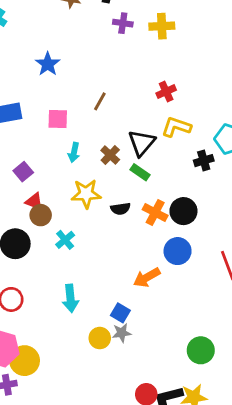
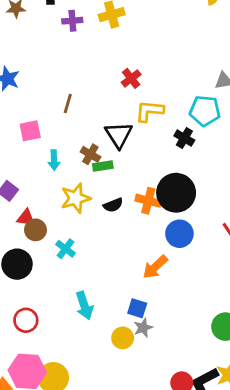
black cross: (204, 161) -> (184, 138), turned -30
green rectangle: (140, 172) -> (103, 166), moved, turned -30
black circle: (183, 211) -> (176, 193), size x1.4

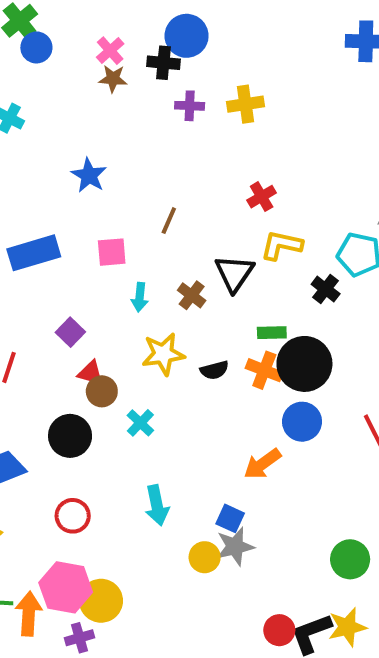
green rectangle: (103, 166) -> (272, 333), moved
gray star: (143, 328) -> (235, 547), size x1.4

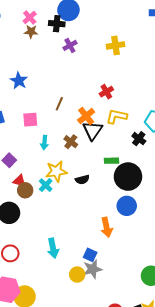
yellow cross: (246, 104) -> (115, 45), moved
purple cross: (190, 106) -> (70, 45), turned -32
orange cross: (264, 370) -> (86, 116), moved, turned 30
cyan cross: (140, 423) -> (46, 185), moved
orange arrow: (262, 464) -> (107, 227), turned -66

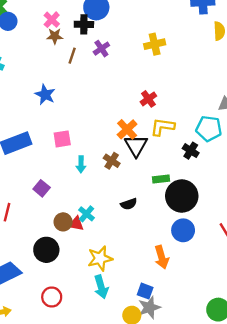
brown line: (59, 104) -> (72, 56), moved
yellow star: (56, 171) -> (100, 258), moved
red triangle: (19, 181) -> (76, 224), moved

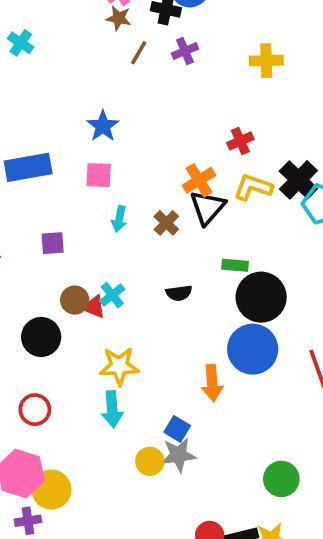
blue star: (45, 95) -> (103, 126), moved
black cross: (191, 151) -> (298, 180), moved, size x1.5
purple square: (42, 188) -> (53, 243), turned 35
blue circle: (183, 230) -> (253, 349), size x1.4

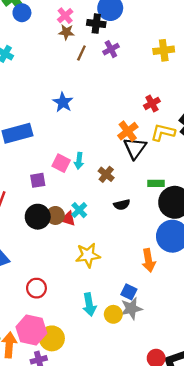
pink square: (99, 175) -> (61, 163), moved, turned 30
brown cross: (166, 223) -> (106, 174), moved
black circle: (41, 337) -> (38, 217), moved
cyan arrow: (112, 409) -> (89, 305), moved

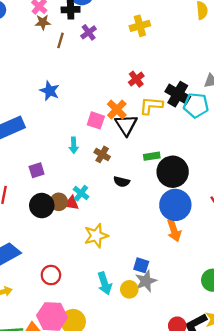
pink square: (61, 163) -> (96, 120), moved
black semicircle: (122, 205) -> (122, 182), turned 35
orange arrow: (149, 260) -> (174, 230), moved

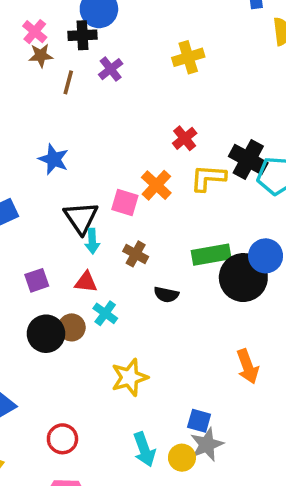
black triangle: (126, 125) -> (81, 218), moved
green rectangle: (152, 156) -> (211, 255), size x1.5
red triangle: (72, 203) -> (86, 282), moved
blue circle: (175, 205) -> (266, 256), moved, size x0.7

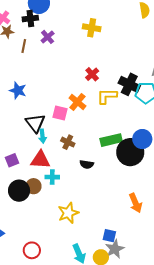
yellow cross: (188, 57) -> (92, 28), turned 30
red triangle: (86, 282) -> (40, 160), size x1.5
cyan cross: (105, 313) -> (52, 177), turned -32

